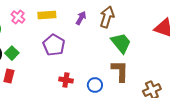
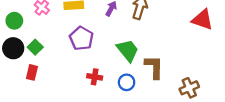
green trapezoid: (121, 43) -> (128, 50), moved

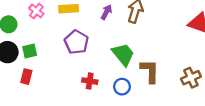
green square: (35, 47) -> (30, 51), turned 32
brown cross: (189, 88) -> (191, 78), moved

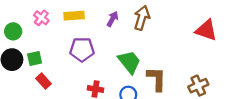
purple pentagon: (76, 42) -> (82, 49), turned -30
red rectangle: (26, 77) -> (44, 81), moved, turned -56

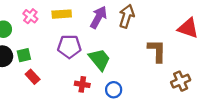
purple arrow: (112, 19) -> (98, 17), size x1.5
green trapezoid: (129, 62) -> (100, 59), moved
brown L-shape: (157, 79) -> (157, 51), moved

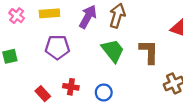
green trapezoid: (100, 59) -> (113, 51), moved
red rectangle: (33, 77) -> (43, 94), moved

